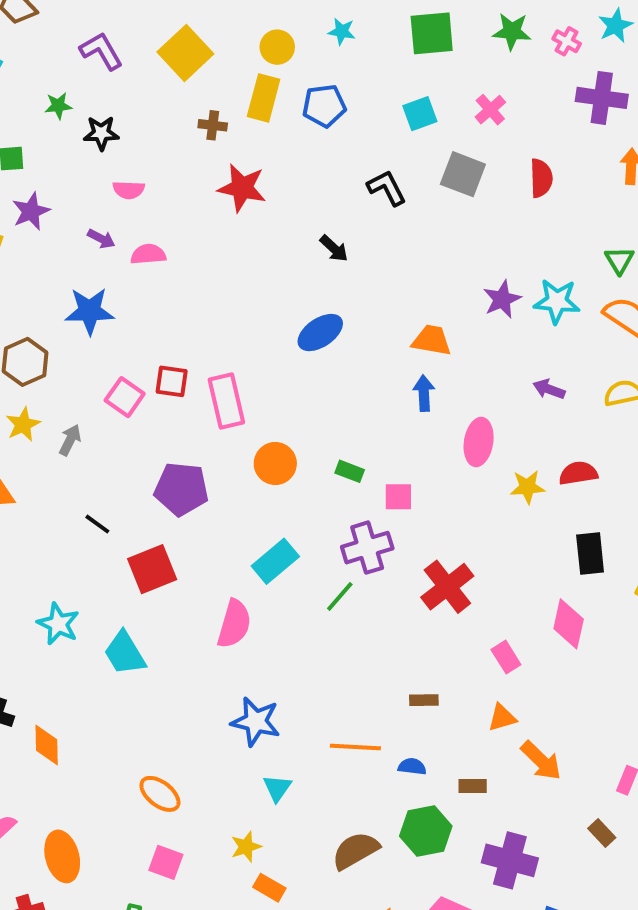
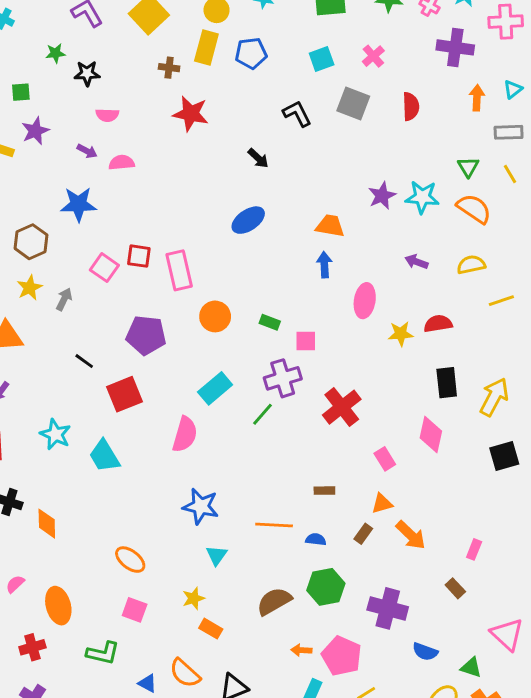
brown rectangle: (473, 786) -> (363, 534), moved, turned -54

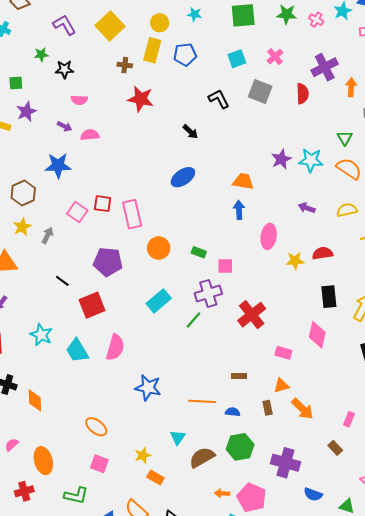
purple cross: (455, 47) -> (325, 67), moved, turned -35
pink semicircle: (185, 434) -> (115, 347), moved
pink rectangle: (385, 459) -> (283, 353), turned -42
brown rectangle: (363, 534) -> (268, 408), turned -48
cyan triangle: (217, 555) -> (178, 437), moved

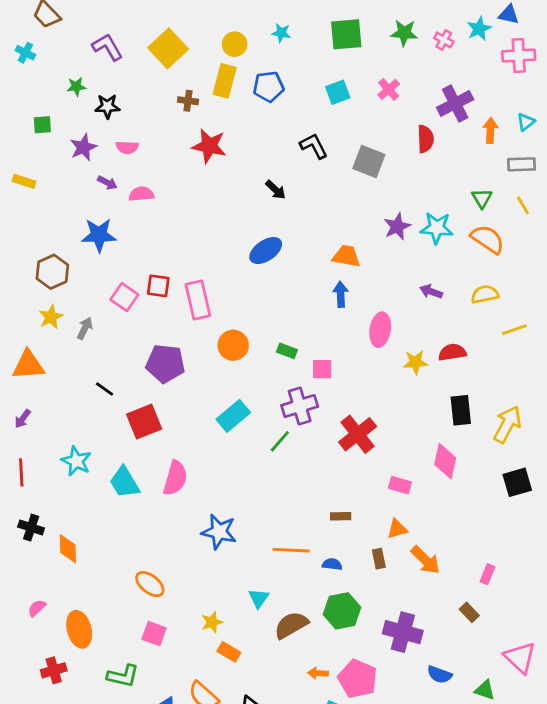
gray square: (260, 91) -> (369, 161), moved
purple star: (26, 112) -> (83, 147), moved

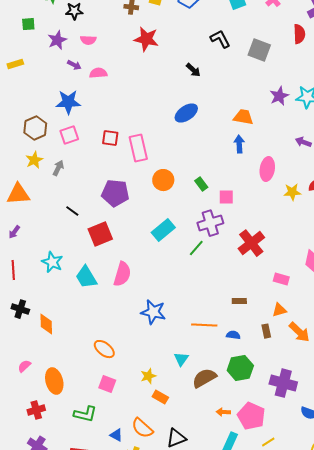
yellow rectangle: (24, 181) -> (15, 64), turned -35
pink square: (124, 297) -> (69, 135), moved, turned 36
green rectangle: (287, 351) -> (201, 184), turned 32

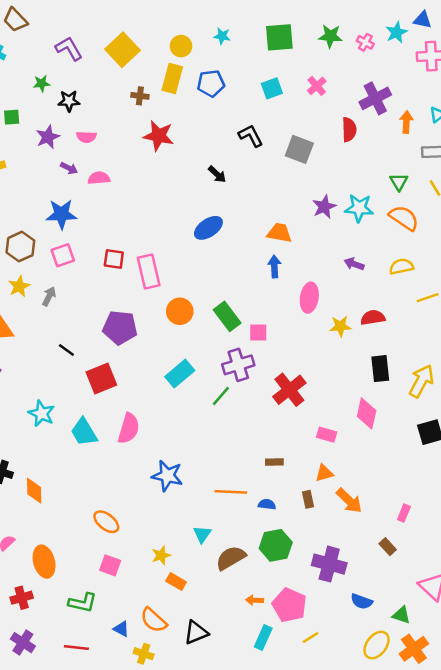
green rectangle: (201, 184) -> (227, 316), size x1.6

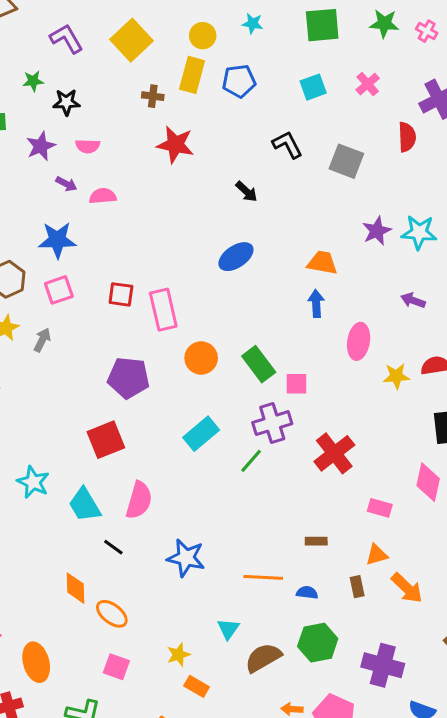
black line: (66, 350) -> (113, 547), moved
orange diamond: (34, 491) -> (76, 588), moved

